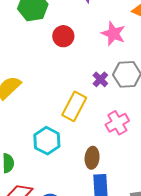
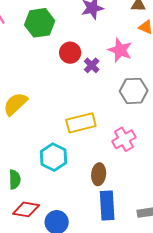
purple cross: (100, 79) -> (92, 65), moved
yellow rectangle: (74, 106) -> (81, 123), turned 48

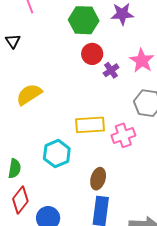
green hexagon: (40, 23) -> (84, 20), moved
pink cross: (124, 139) -> (123, 135), moved
red diamond: (26, 209) -> (20, 200), turned -72

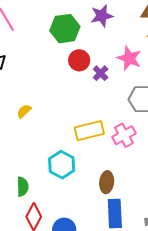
yellow semicircle: (29, 94) -> (24, 111), size x0.6

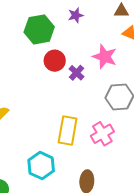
purple star: (102, 16) -> (76, 15), size x0.7
yellow rectangle: (89, 131) -> (68, 131), turned -64

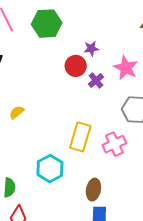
purple star: (76, 15) -> (91, 49), moved
green hexagon: (39, 29) -> (47, 24), moved

